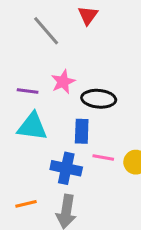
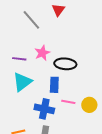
cyan triangle: (32, 127) -> (22, 82), turned -45

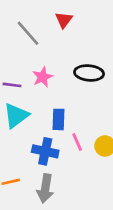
black ellipse: (65, 64) -> (89, 73), moved
pink line: (68, 102) -> (77, 142), turned 56

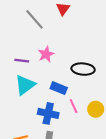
black ellipse: (89, 73) -> (83, 69), moved
blue rectangle: (58, 119) -> (59, 88), turned -70

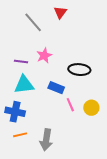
cyan triangle: (25, 85) -> (24, 85), turned 30
blue cross: (48, 113) -> (15, 112), moved

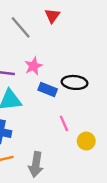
blue rectangle: (56, 88) -> (48, 89), moved
yellow circle: (91, 108) -> (86, 141), moved

